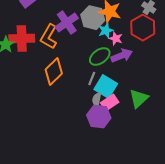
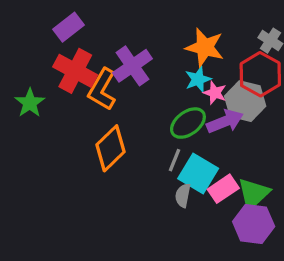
gray hexagon: (93, 18) -> (245, 101), moved
red cross: (22, 39) -> (75, 71), moved, turned 30
pink rectangle: (110, 103) -> (223, 189), moved
purple hexagon: (99, 117) -> (254, 224), moved

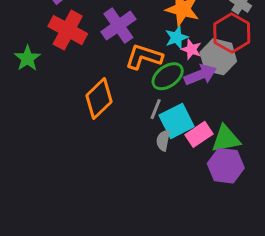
orange L-shape: (102, 89) -> (144, 57), moved, turned 78
cyan square: (198, 174) -> (177, 121), turned 32
green triangle: (254, 194) -> (226, 139), turned 32

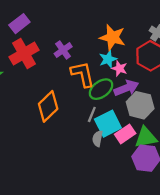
purple cross: (118, 26) -> (63, 50), size x0.7
red cross: (68, 30) -> (24, 53), turned 32
orange L-shape: (144, 57) -> (83, 74), turned 60
gray hexagon: (218, 57) -> (140, 105), moved

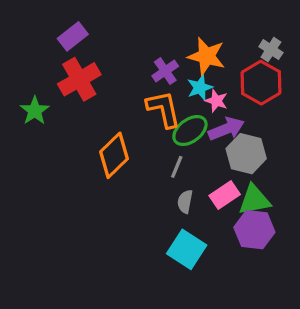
purple cross: (63, 50) -> (165, 71), moved
cyan square: (108, 124) -> (187, 249), moved, turned -30

